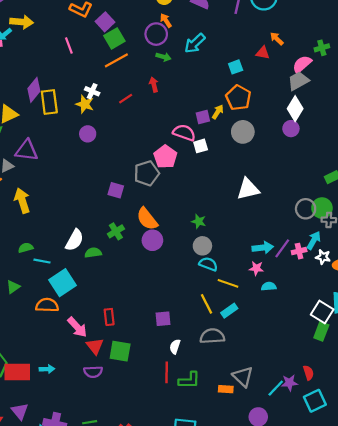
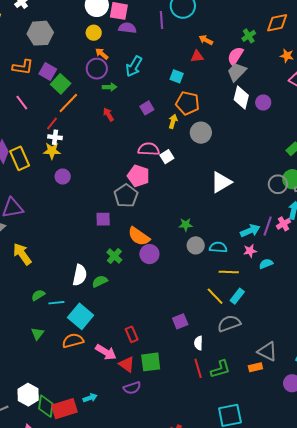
cyan square: (236, 67) -> (177, 76), turned -32
red line: (126, 99) -> (52, 123), moved
purple square: (203, 117) -> (147, 108), moved
purple circle: (291, 129) -> (263, 103), moved
cyan semicircle: (208, 264) -> (218, 247), moved

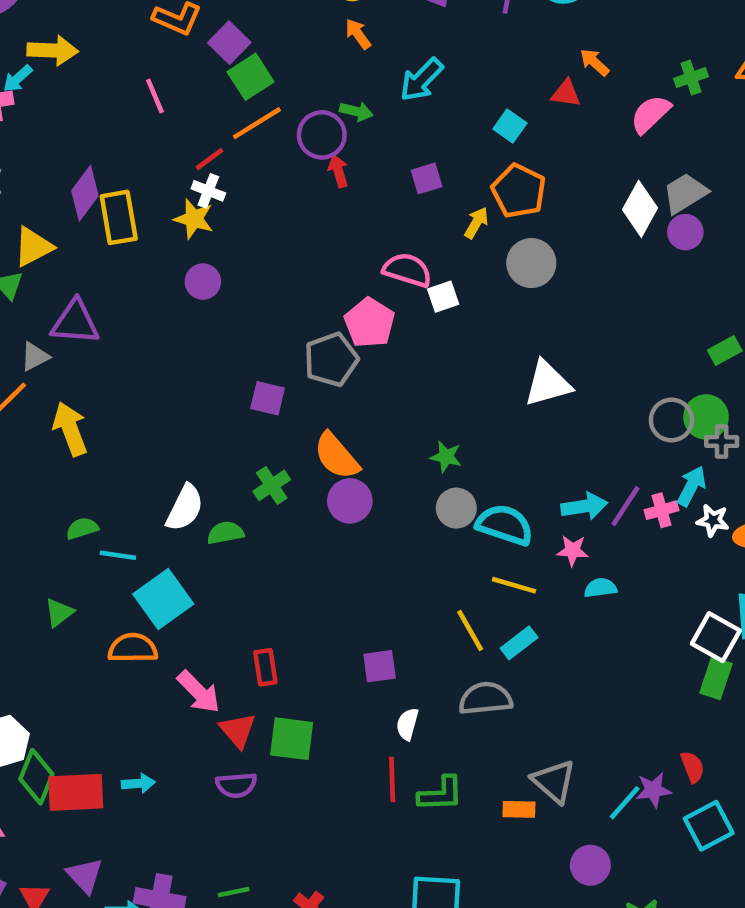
purple circle: (97, 69) -> (322, 135), moved
gray trapezoid: (237, 72) -> (685, 193), moved
cyan semicircle: (218, 247) -> (505, 525), size x1.4

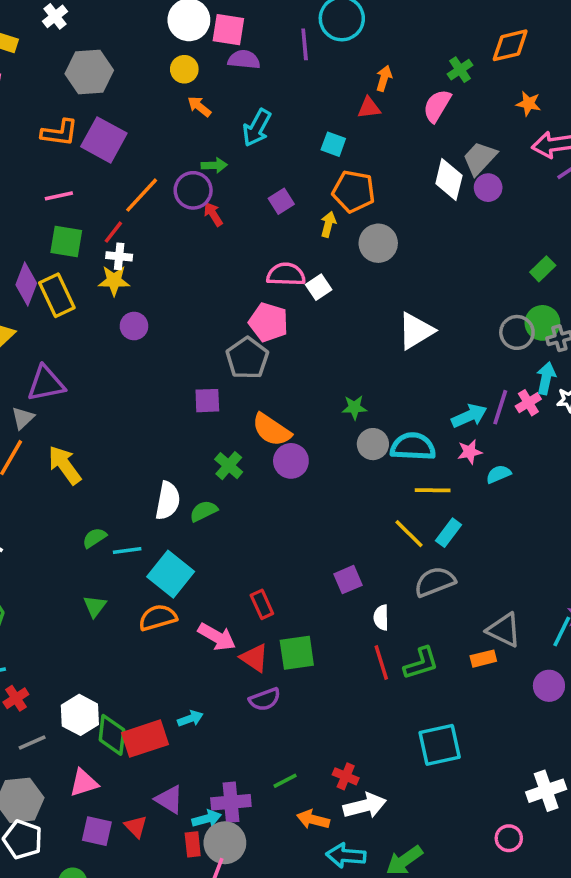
purple square: (229, 43) -> (104, 140), size x1.4
orange arrow: (595, 62) -> (384, 78), turned 80
green square: (251, 77) -> (66, 241), moved, turned -32
pink line: (155, 96) -> (59, 196), turned -64

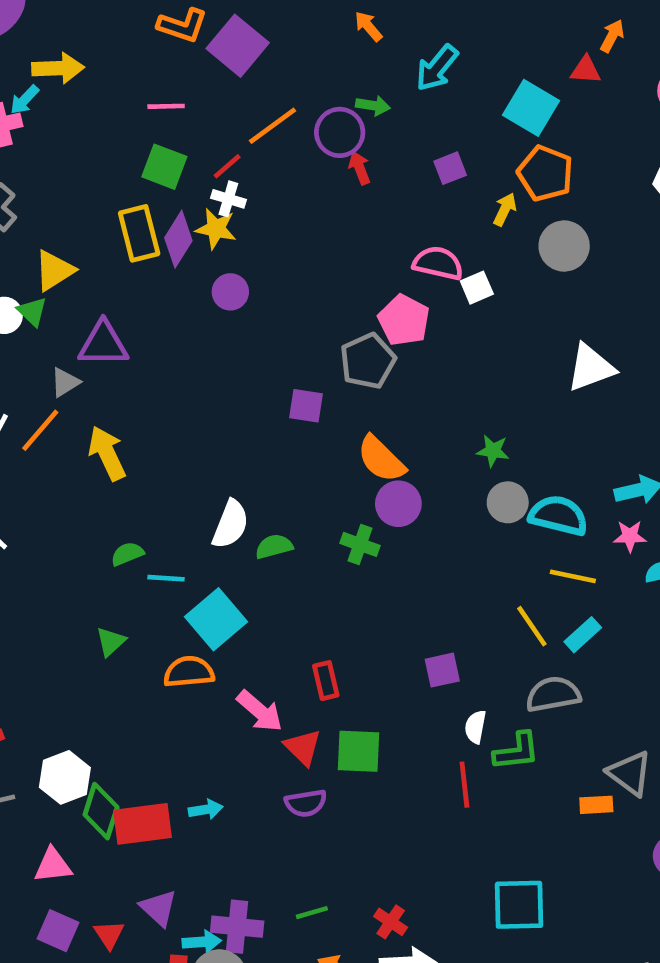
cyan square: (333, 144) -> (531, 108), size x1.6
purple diamond: (26, 284) -> (178, 239), moved
green cross: (229, 466) -> (360, 544), moved, turned -32
green L-shape: (421, 663) -> (517, 751), moved

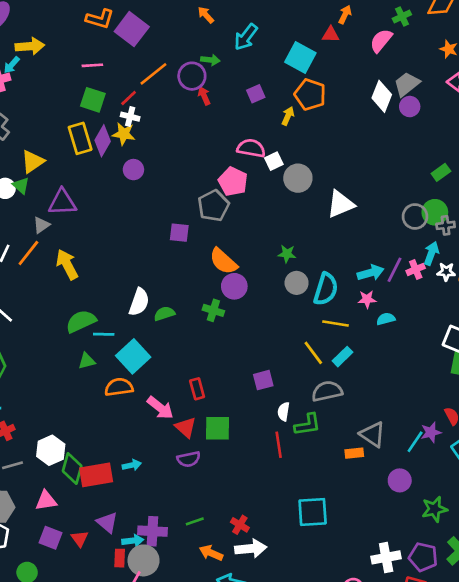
gray circle: (564, 246) -> (298, 178), moved
cyan semicircle: (558, 515) -> (326, 289), turned 96
green semicircle: (127, 554) -> (81, 321), size x1.6
green triangle: (111, 642) -> (87, 361), moved, turned 30

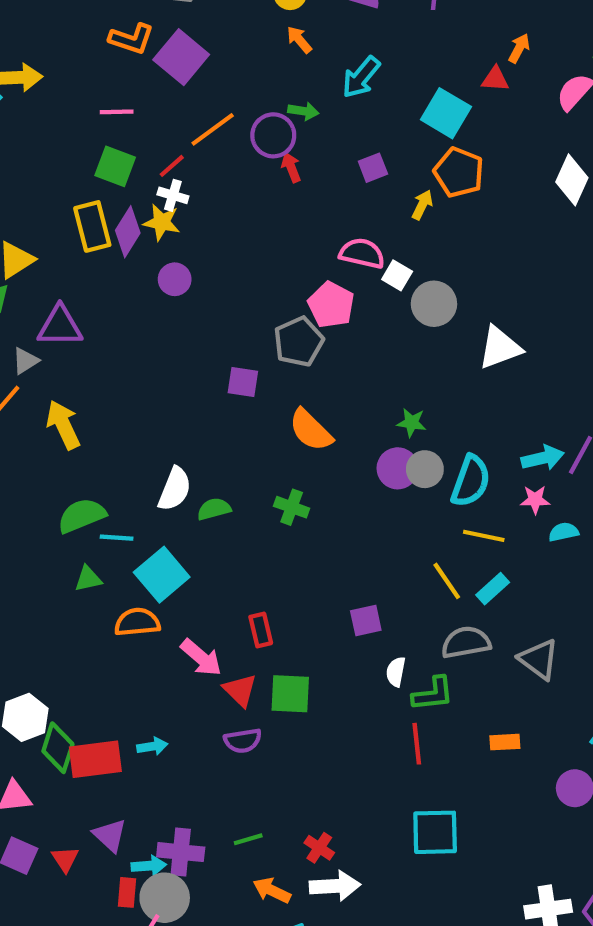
white square: (274, 161) -> (397, 275), turned -36
purple circle: (234, 286) -> (398, 468), moved
gray triangle: (373, 434) -> (539, 659), moved
red line: (279, 445) -> (417, 744), moved

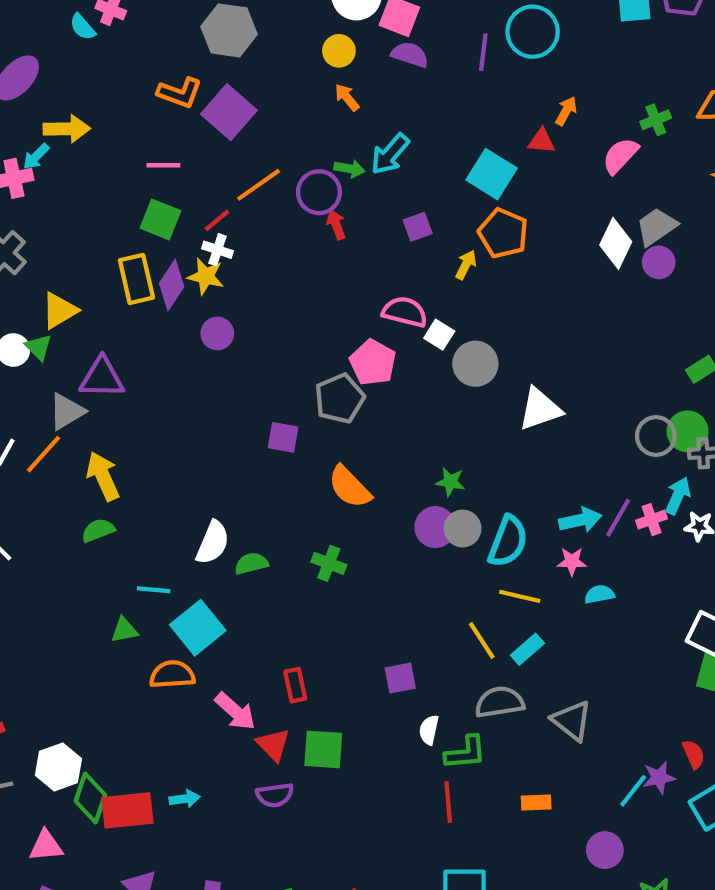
cyan arrow: (361, 77) -> (390, 154), moved
gray triangle: (25, 361) -> (67, 411), size x1.4
green semicircle: (82, 516) -> (98, 530), moved, size x0.7

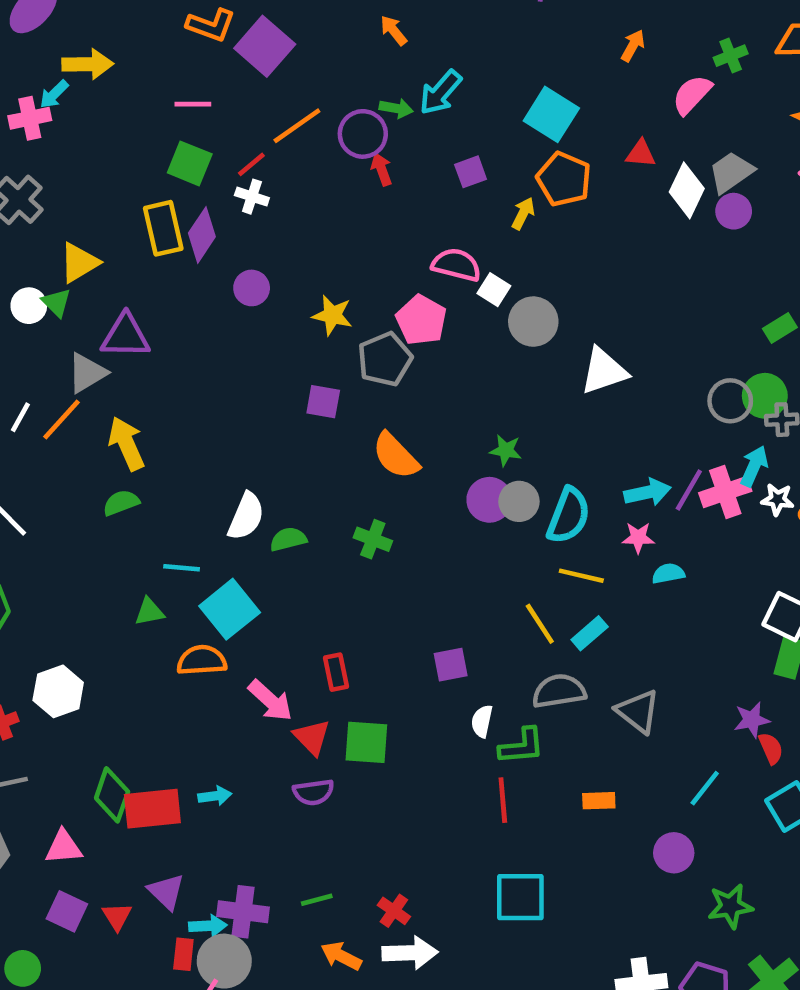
red triangle: (542, 141) -> (641, 154), moved
yellow star: (206, 276) -> (332, 315), moved
pink cross: (651, 520) -> (725, 492), size x1.5
white hexagon: (58, 767) -> (58, 691), moved
purple star: (659, 778) -> (752, 720), moved

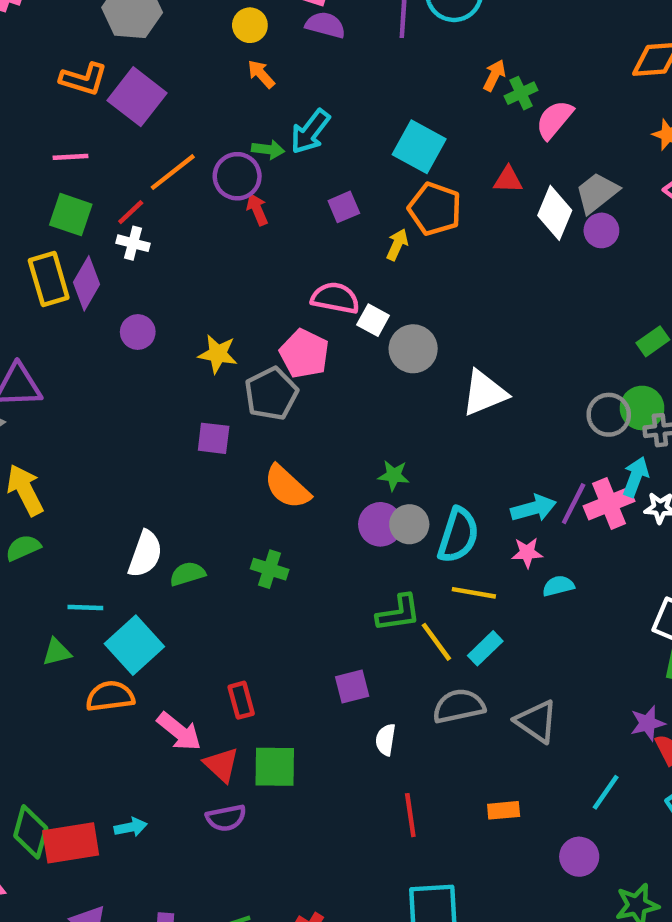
green cross: (731, 56) -> (521, 93), moved
green L-shape: (522, 746) -> (398, 613), moved

